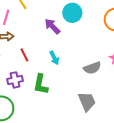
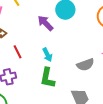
green L-shape: (41, 84) -> (47, 78), moved

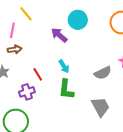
red line: (18, 52) -> (38, 74), moved

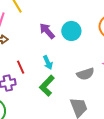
cyan circle: (78, 20) -> (71, 31), moved
green L-shape: (66, 89) -> (47, 86), turned 30

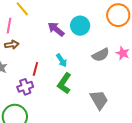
red line: (21, 67) -> (35, 69), turned 48
gray semicircle: (85, 74) -> (101, 55), moved

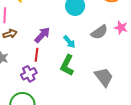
purple arrow: (56, 29) -> (42, 35), moved, turned 102
cyan arrow: (62, 60) -> (69, 42), moved

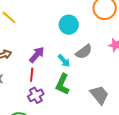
gray semicircle: (99, 32) -> (84, 52), moved
purple cross: (29, 74) -> (36, 95), moved

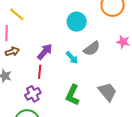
green L-shape: (62, 84) -> (73, 95), moved
purple cross: (36, 95) -> (33, 94), moved

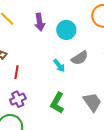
purple arrow: (45, 52) -> (40, 22), moved, turned 126
red line: (40, 72) -> (17, 72), moved

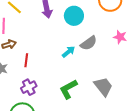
cyan arrow: (59, 66) -> (69, 52), turned -88
green L-shape: (57, 103) -> (68, 89), turned 35

